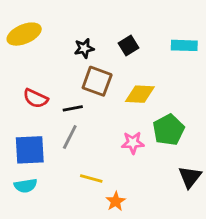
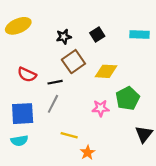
brown square: (97, 81) -> (73, 62), turned 35

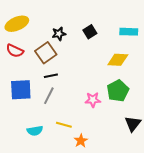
brown square: (73, 62) -> (46, 53), moved
yellow diamond: (106, 71) -> (118, 60), moved
red semicircle: (27, 75) -> (15, 51), moved
blue square: (23, 114) -> (21, 90), moved
cyan semicircle: (19, 141) -> (35, 131), moved

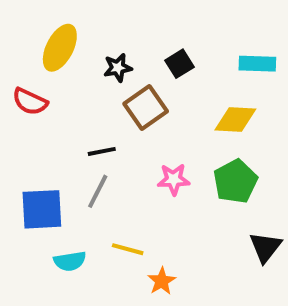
yellow ellipse: (17, 24) -> (60, 48), moved, turned -40
brown square: (46, 53) -> (146, 108), moved
blue square: (21, 90) -> (42, 209), moved
pink star: (93, 100) -> (174, 179), moved

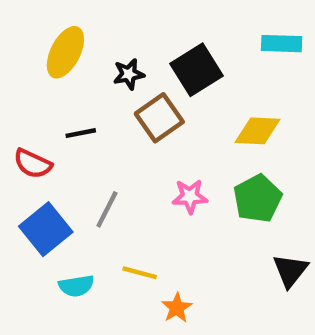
black square: (180, 64) -> (196, 70), size x1.6
cyan rectangle: (257, 64) -> (282, 44), moved
red semicircle: (30, 102) -> (33, 164), moved
black line: (102, 151) -> (81, 133), moved
blue square: (42, 209) -> (46, 229), turned -36

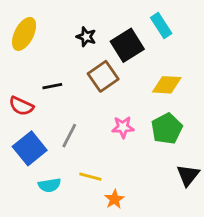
cyan rectangle: (282, 44) -> (161, 25), moved, turned 55
yellow ellipse: (65, 52) -> (24, 34), moved
black star: (129, 74) -> (86, 37), moved, turned 30

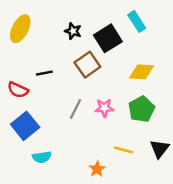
gray line: (69, 136) -> (75, 109), moved
yellow line: (90, 177) -> (123, 150), moved

